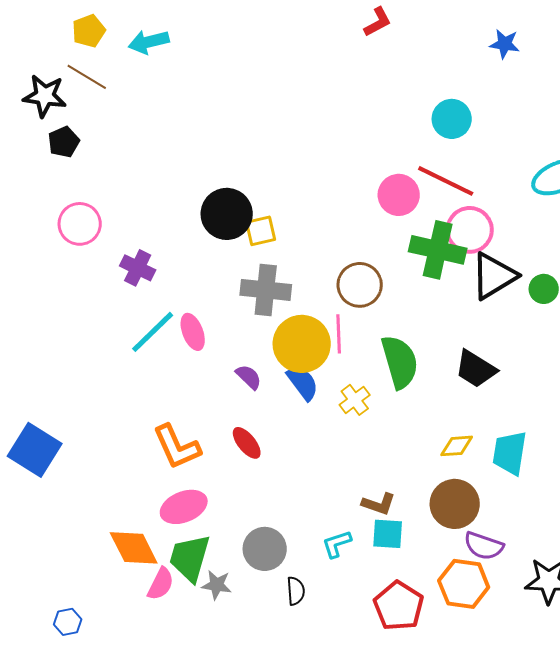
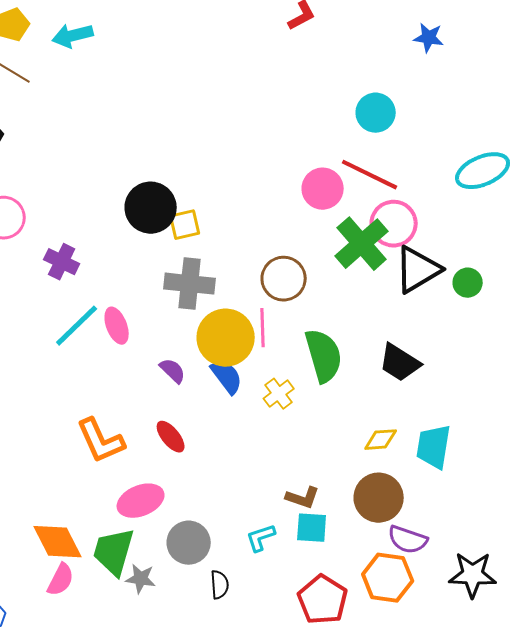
green cross: (438, 250) -> (362, 244), turned 36
pink ellipse: (184, 507) -> (141, 501), moved
pink semicircle: (161, 584) -> (61, 580), moved

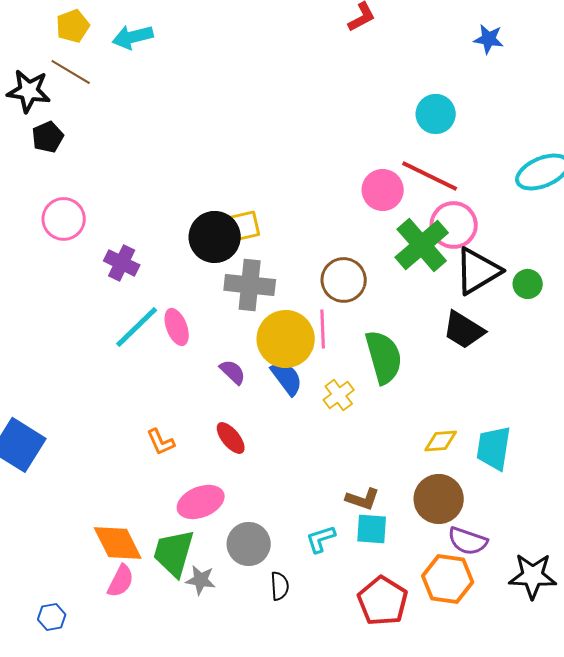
black circle: (151, 208) -> (215, 237), moved
black trapezoid: (400, 363) -> (464, 330), moved
orange L-shape: (101, 441) -> (161, 442), size x0.6

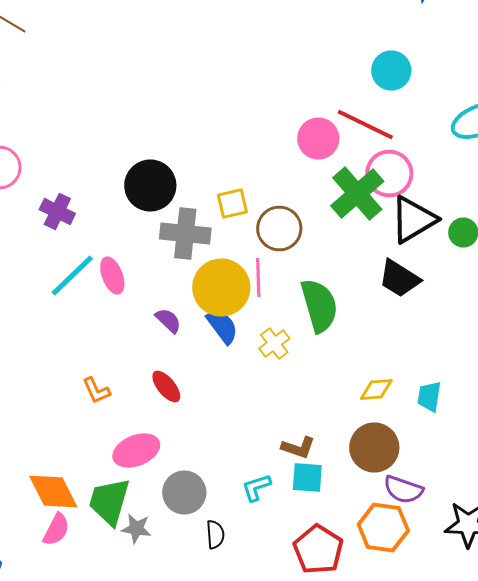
cyan circle: (436, 114) -> (391, 70), moved
yellow square: (245, 226) -> (232, 204), moved
cyan trapezoid: (494, 448) -> (429, 396), size x0.7

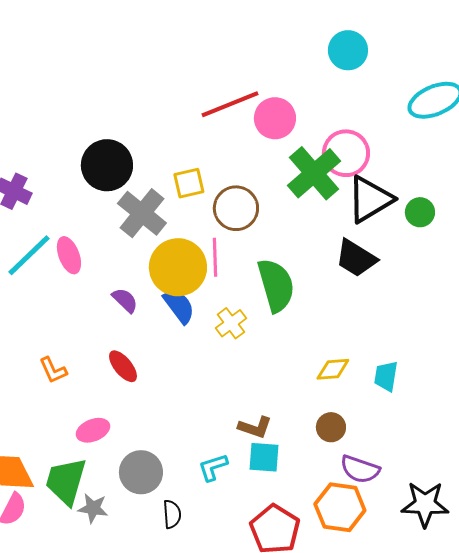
red line: (365, 124) -> (230, 104), moved, turned -48
gray cross: (185, 234) -> (142, 213), turned 33
brown circle: (374, 448) -> (331, 427), size x0.6
pink ellipse: (136, 450) -> (93, 430), size x0.7

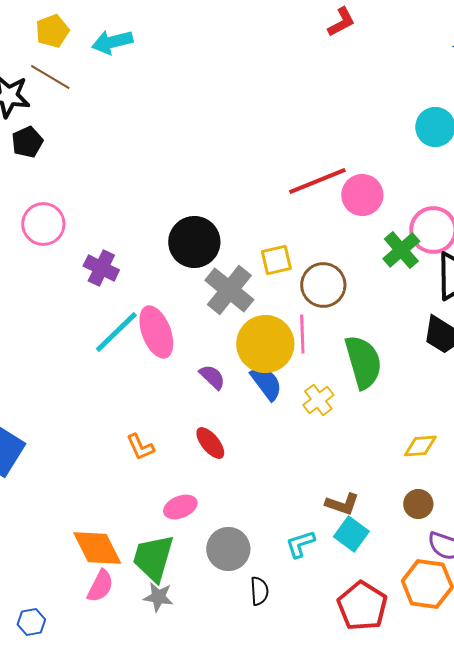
green cross: (314, 173) -> (401, 250), size x0.7
pink ellipse: (69, 255) -> (156, 332), size x1.4
cyan square: (264, 457) -> (351, 534), turned 32
gray star: (93, 508) -> (158, 597), moved

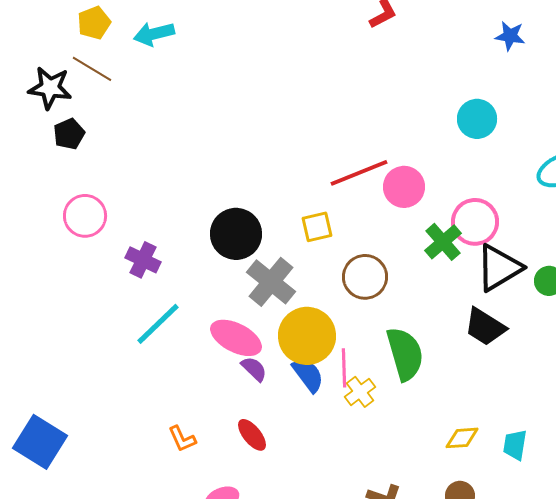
yellow square: (276, 260) -> (317, 227), moved
pink ellipse: (156, 332) -> (236, 338), moved, turned -42
pink line: (302, 334) -> (344, 368), moved

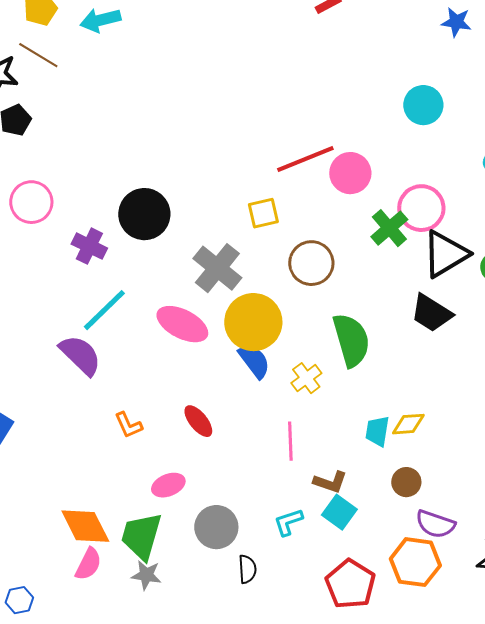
black circle: (236, 234) -> (144, 214), moved
pink line: (344, 368) -> (290, 441), moved
purple semicircle: (254, 369) -> (80, 355), moved, size x1.6
cyan trapezoid: (515, 445) -> (377, 431), moved

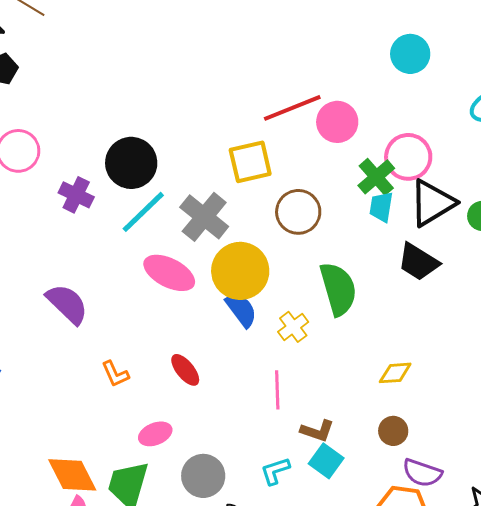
yellow square: (263, 213) -> (250, 162), size x1.4
cyan line: (104, 310) -> (143, 212), moved
cyan trapezoid: (377, 431) -> (381, 207), moved

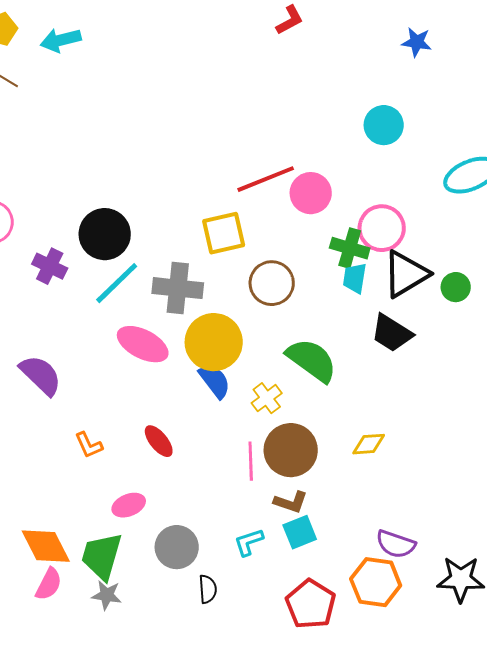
green cross: (376, 177) -> (350, 248), turned -33
gray cross: (204, 217) -> (178, 288), turned -33
green semicircle: (338, 289) -> (312, 360), turned -38
brown circle: (393, 431) -> (291, 450), moved, size x1.8
cyan square: (326, 461) -> (300, 532), turned 32

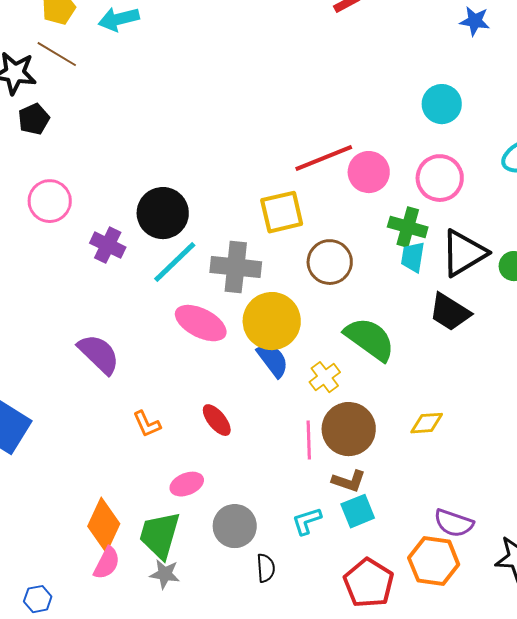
pink circle: (382, 228) -> (440, 178), moved
orange diamond: (46, 546) -> (104, 525), turned 52

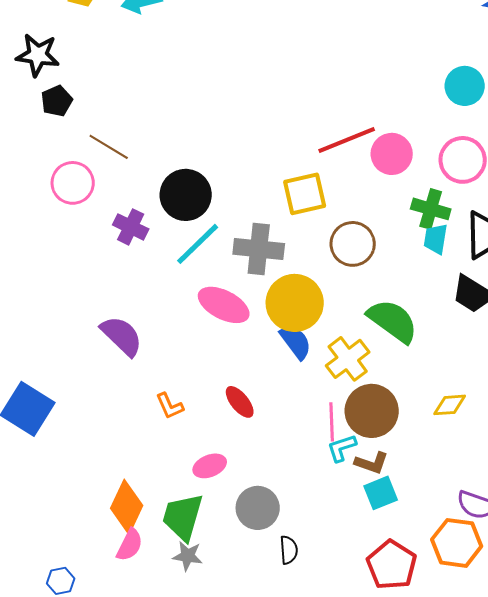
brown line: (57, 54) -> (109, 147), moved
yellow cross: (325, 377) -> (348, 359), size x1.4
cyan L-shape: (307, 521) -> (342, 448), moved

